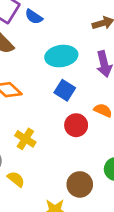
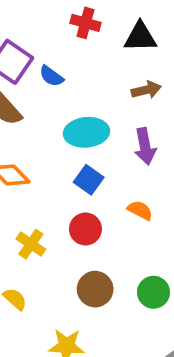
red circle: (76, 125) -> (85, 229), moved
brown circle: (80, 184) -> (95, 289), moved

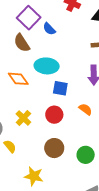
cyan ellipse: (86, 132) -> (47, 66), moved
blue square: (89, 180) -> (60, 88), turned -35

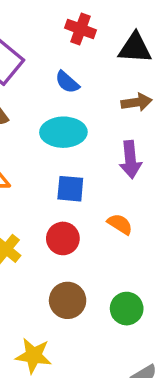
blue semicircle: (49, 29) -> (67, 82), moved
cyan ellipse: (47, 66) -> (63, 132), moved

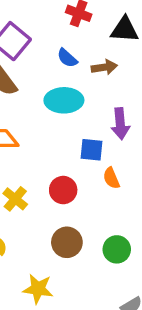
brown arrow: (137, 102) -> (104, 67), moved
blue square: (70, 189) -> (92, 150), moved
orange semicircle: (120, 224) -> (111, 178), turned -145

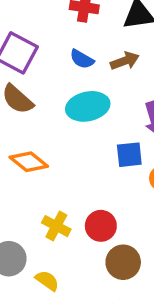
red circle: (63, 190) -> (101, 226), moved

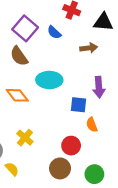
blue semicircle: (82, 59) -> (54, 32), moved
cyan ellipse: (88, 106) -> (49, 80), moved
red circle: (101, 226) -> (71, 146), moved

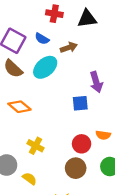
brown arrow: (89, 48) -> (69, 48), moved
cyan ellipse: (49, 80) -> (45, 67), moved, turned -30
orange semicircle: (92, 125) -> (103, 135), moved, turned -48

